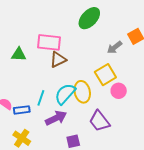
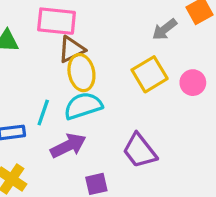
pink circle: (119, 91) -> (193, 83), moved
yellow ellipse: (82, 92) -> (81, 73), moved
cyan semicircle: (65, 94) -> (83, 106), turned 30

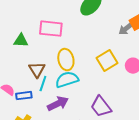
gray arrow: (165, 29) -> (126, 29), moved
brown triangle: (71, 49) -> (37, 70), moved, turned -36

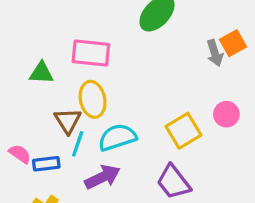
gray arrow: (126, 29) -> (215, 53), turned -70
yellow ellipse: (66, 60) -> (93, 99), moved
yellow square: (107, 61) -> (183, 131), moved

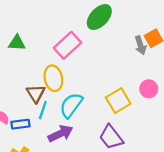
pink rectangle: (91, 53) -> (68, 45), moved, turned -48
green triangle: (41, 73) -> (17, 43), moved
cyan semicircle: (117, 137) -> (71, 105), turned -36

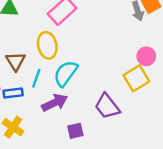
brown triangle: (36, 94) -> (16, 61), moved
yellow square: (118, 101) -> (136, 78), moved

